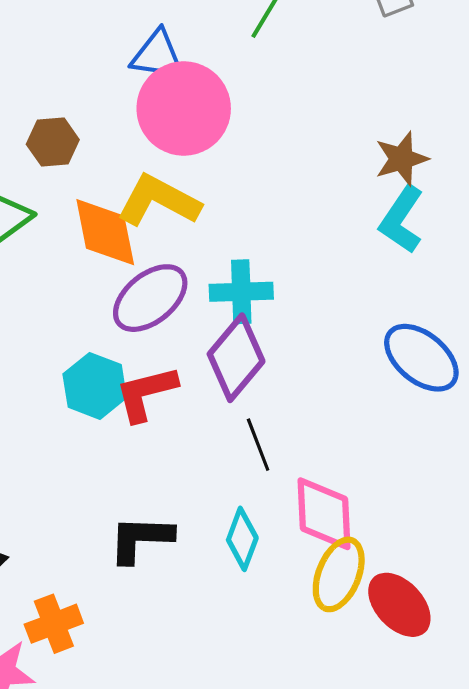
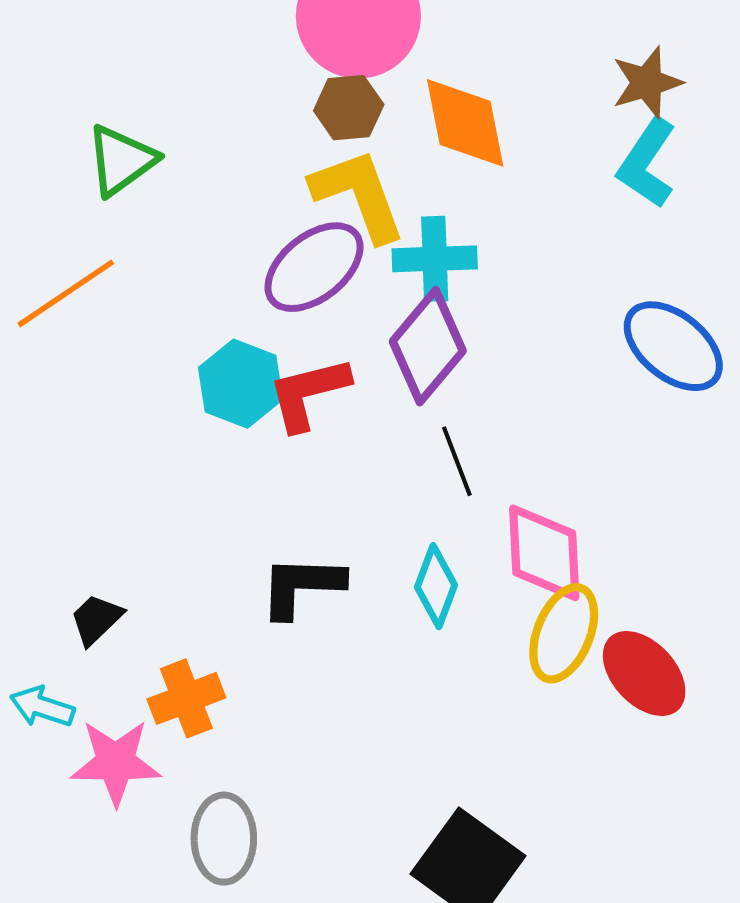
brown hexagon: (53, 142) -> (349, 108), moved
yellow L-shape: (159, 201) -> (358, 195), moved, turned 42
orange diamond: (105, 232) -> (465, 123), moved

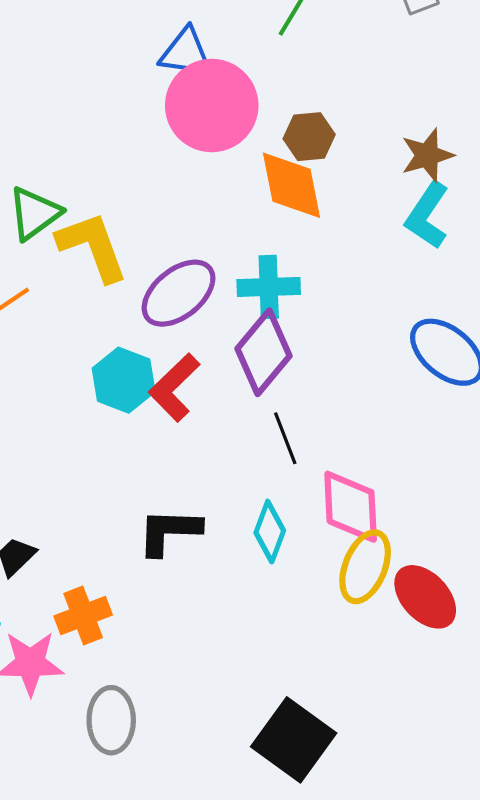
brown hexagon: (349, 108) -> (309, 137), moved
yellow L-shape: (358, 195) -> (92, 247), moved
red L-shape: (308, 393) -> (174, 387), turned -30

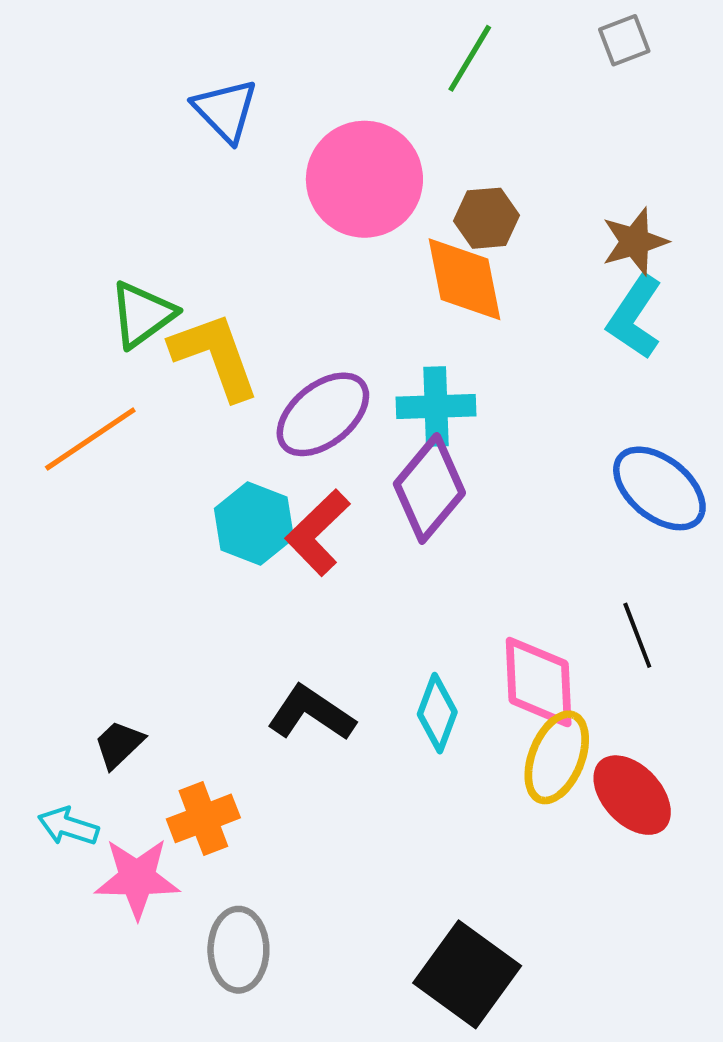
blue triangle: (186, 53) -> (225, 110), moved, turned 38
black line: (285, 438) -> (637, 635), moved
black L-shape: (169, 532) -> (311, 713), turned 32

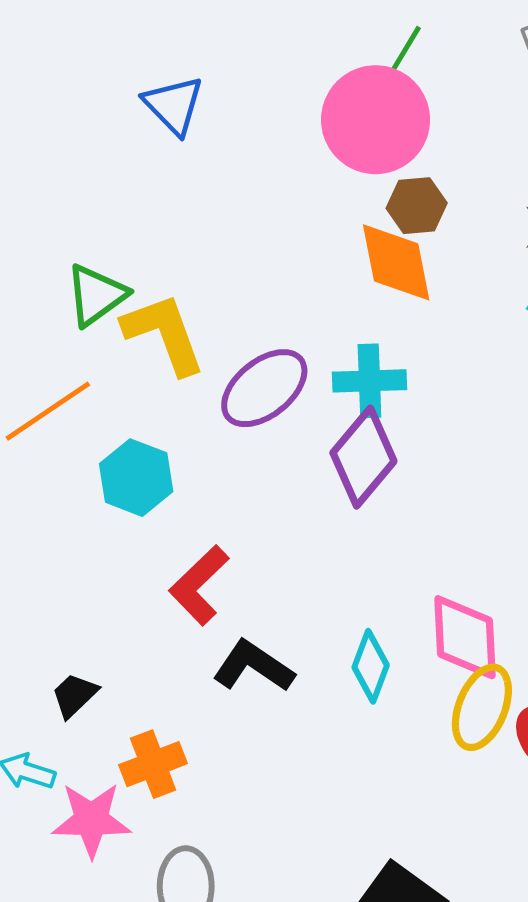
pink circle: (364, 179) -> (376, 120), moved
cyan hexagon: (254, 524) -> (136, 478), moved
red L-shape: (318, 533) -> (199, 585), moved

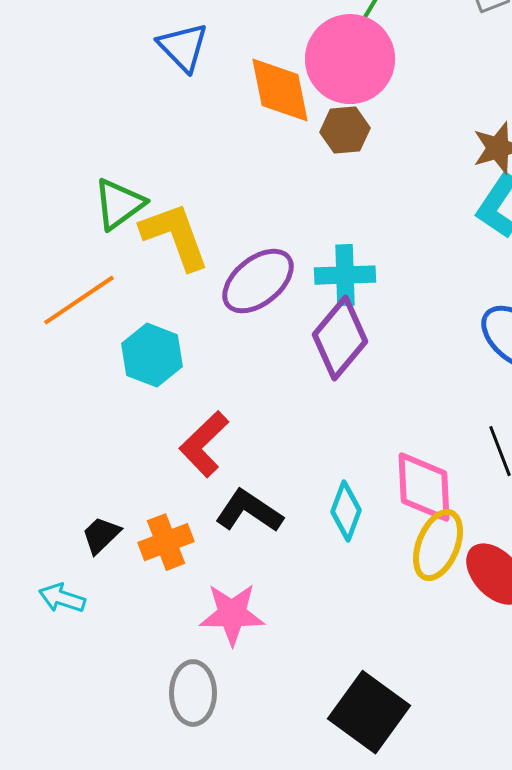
brown hexagon: (417, 206) -> (345, 130), moved
orange diamond: (396, 262) -> (280, 90), moved
orange cross: (153, 764) -> (166, 542), moved
pink star: (91, 820) -> (232, 614), moved

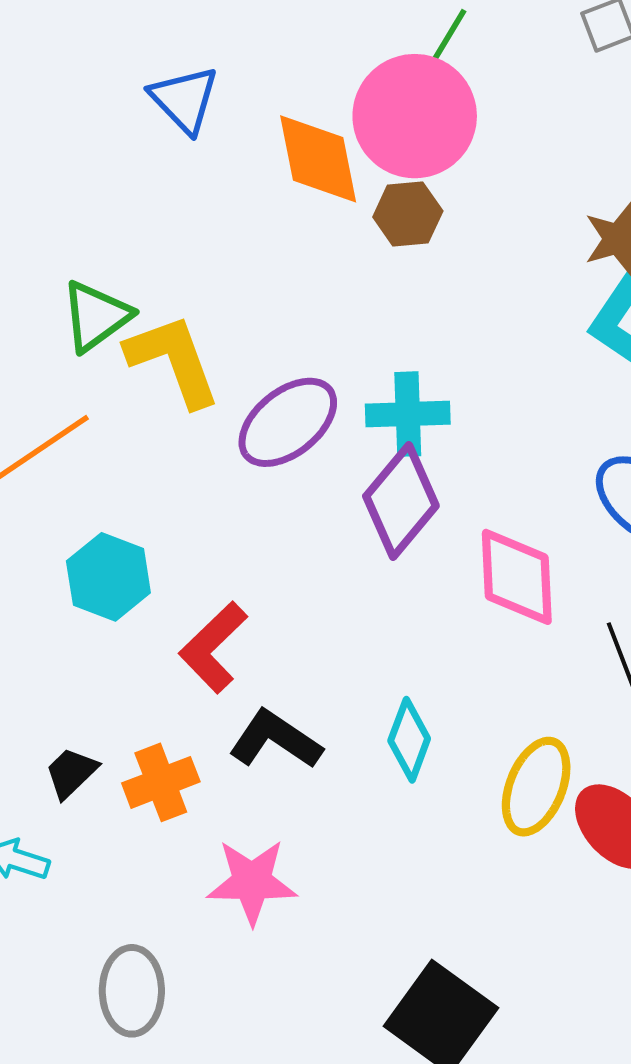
cyan hexagon: (152, 355) -> (108, 577), moved
pink diamond: (424, 487) -> (517, 577), moved
gray ellipse: (193, 693) -> (132, 991), moved

